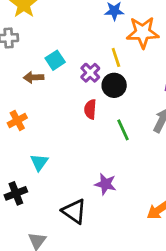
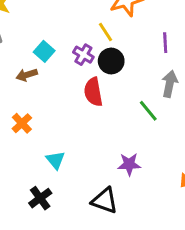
red semicircle: (90, 109) -> (93, 92), size x1.4
green line: (123, 130) -> (148, 111), moved

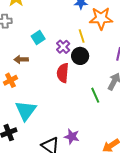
brown arrow: (27, 75) -> (21, 59), moved
cyan triangle: (56, 160) -> (26, 110), size x1.6
purple star: (129, 164) -> (72, 137), moved

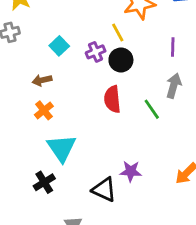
purple cross: (63, 47) -> (96, 52), turned 32
red semicircle: (63, 73) -> (112, 99), moved
orange cross: (10, 80) -> (44, 110), moved

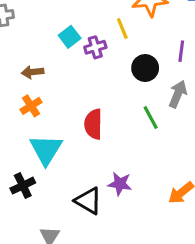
cyan square: (59, 46) -> (70, 37), moved
black circle: (121, 60) -> (145, 68), moved
red semicircle: (112, 99) -> (93, 124), moved

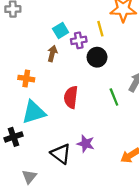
black circle: (145, 68) -> (97, 57), moved
brown arrow: (33, 72) -> (52, 54), moved, turned 105
orange cross: (31, 106) -> (26, 79), turned 35
cyan triangle: (46, 150) -> (34, 112), turned 35

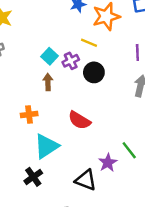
yellow line: (100, 29) -> (89, 43), turned -35
red semicircle: (71, 97) -> (79, 120), turned -50
green line: (114, 97) -> (129, 150), moved
purple star: (86, 144) -> (108, 163), turned -30

